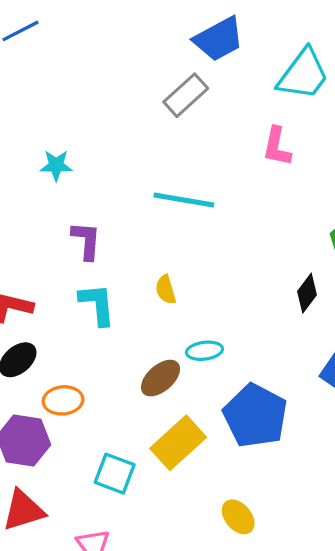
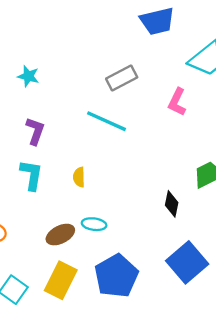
gray rectangle: (186, 95) -> (122, 78), moved
black diamond: (307, 293) -> (172, 204), turned -40
yellow rectangle: (178, 443) -> (61, 280), turned -36

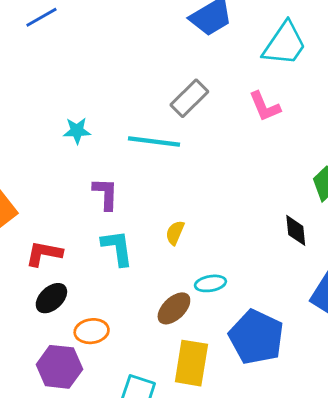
pink L-shape: (177, 102) -> (265, 106), turned -32
cyan line: (107, 121) -> (154, 142), moved
yellow semicircle: (79, 177) -> (175, 233), turned 42

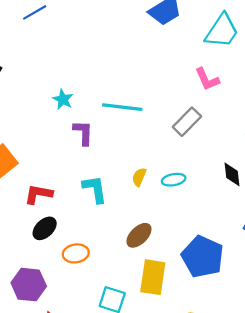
gray rectangle: (189, 98) -> (187, 122), moved
cyan star: (77, 131) -> (63, 99), turned 30
purple L-shape: (106, 194) -> (83, 133), moved
cyan ellipse: (210, 283) -> (174, 180), moved
purple hexagon: (59, 367) -> (29, 285), moved

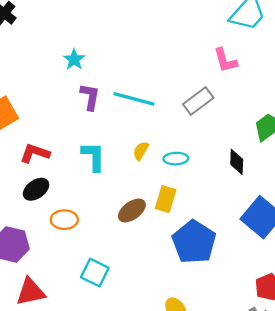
cyan line: (122, 107) -> (134, 99), moved
yellow rectangle: (153, 277) -> (166, 199), moved, size x0.7

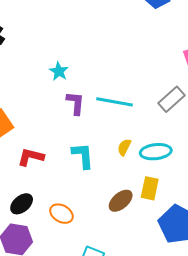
cyan ellipse: (176, 159) -> (156, 152), size x1.4
black ellipse: (36, 189) -> (22, 204), moved
orange ellipse: (64, 220) -> (61, 214), turned 35

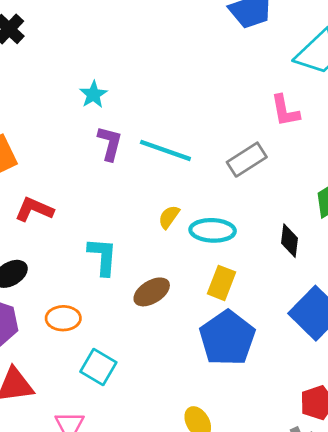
cyan L-shape: (83, 156) -> (103, 256), moved
yellow rectangle: (150, 188) -> (221, 283), moved
orange ellipse: (61, 214) -> (63, 318), moved, turned -40

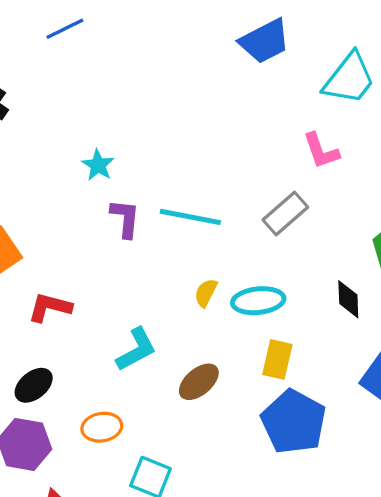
cyan L-shape: (103, 256) -> (136, 350), turned 66

